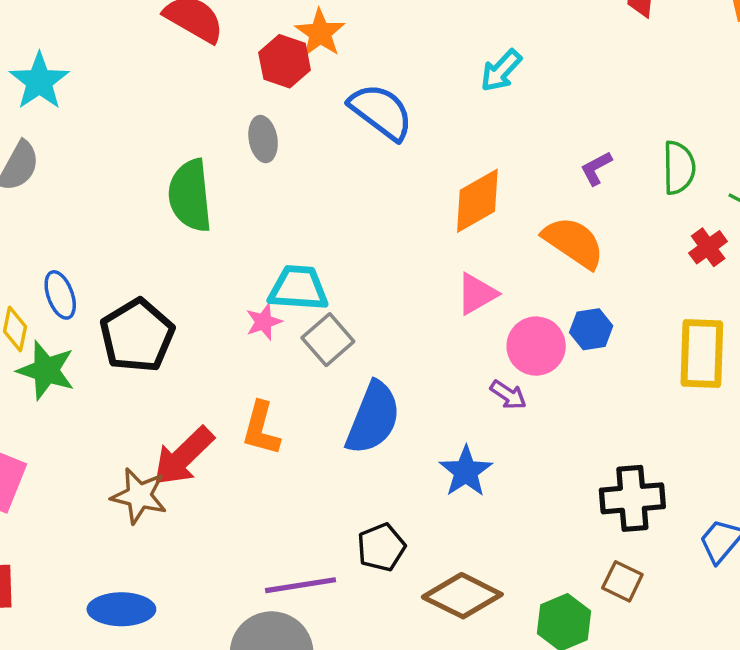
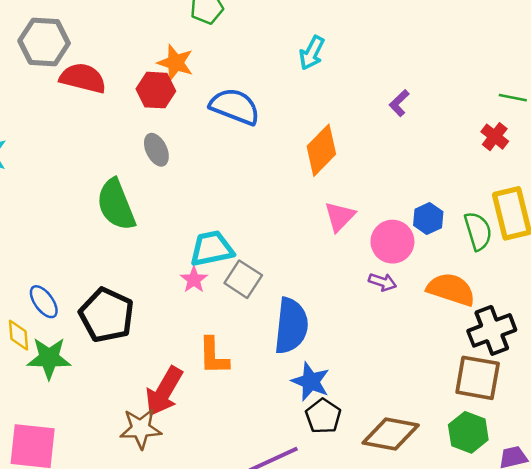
green semicircle: (679, 168) -> (478, 231), moved
orange semicircle: (573, 242) -> (451, 289), moved
blue star: (466, 471) -> (311, 382), moved
brown square: (622, 581) -> (478, 378), moved, size x1.6

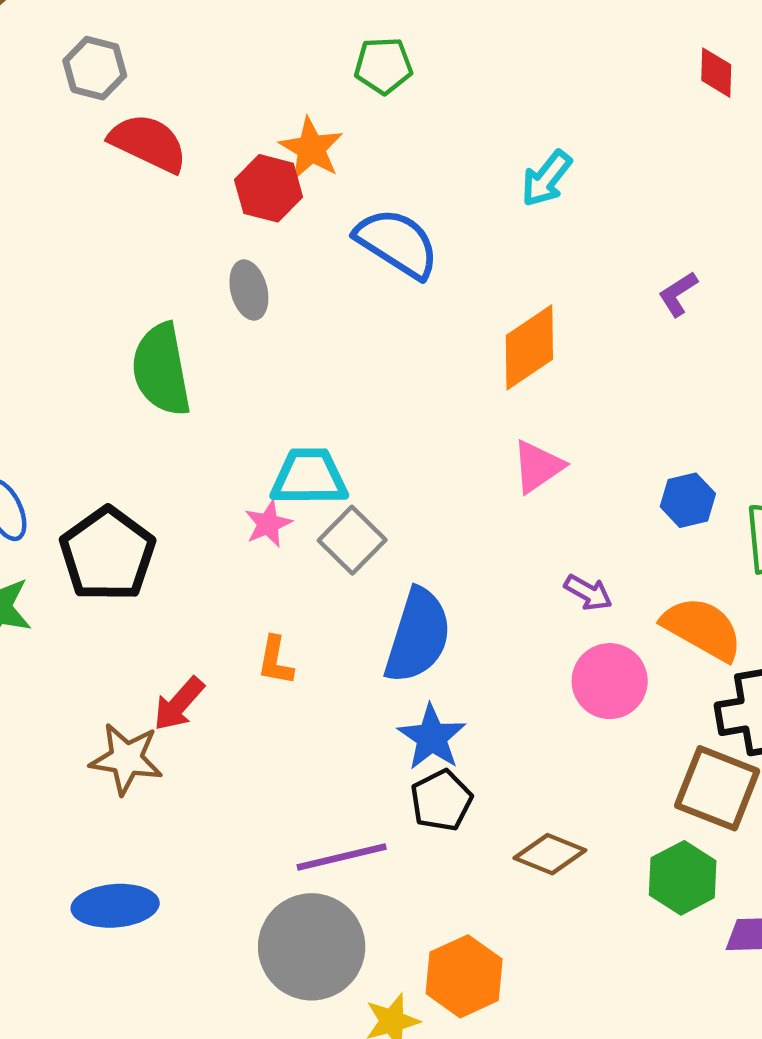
gray hexagon: (44, 42) -> (95, 68), size x0.7
pink circle: (392, 242) -> (610, 681), moved
orange L-shape: (214, 356) -> (275, 661), size x0.7
red arrow: (164, 391) -> (179, 704), size x0.7
brown diamond: (391, 434) -> (550, 854), size x0.7

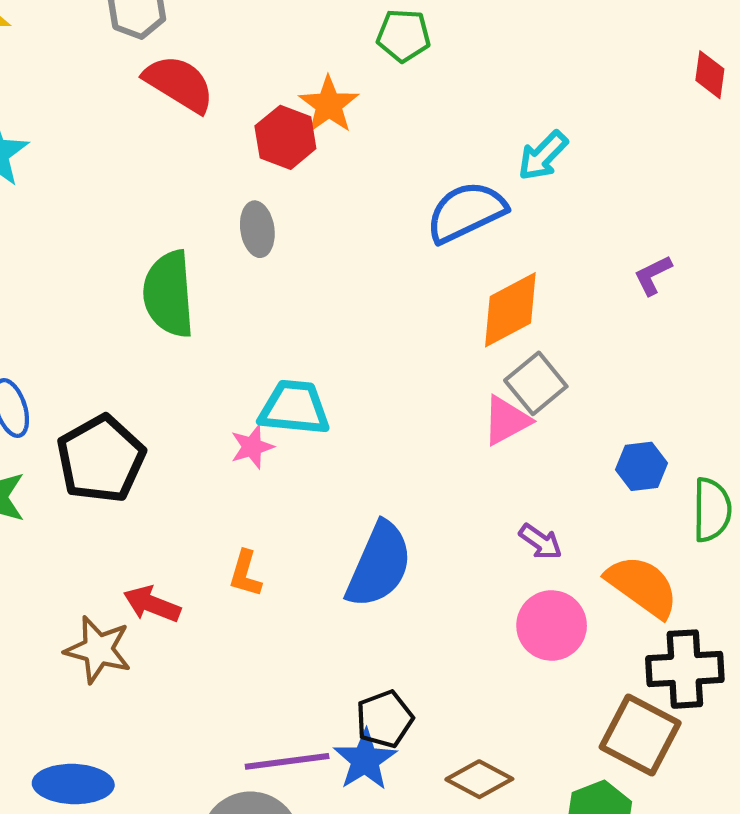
blue semicircle: (397, 243) -> (466, 212), moved, turned -64
gray square: (352, 540) -> (536, 383), moved
red arrow: (179, 704) -> (152, 604), turned 64
blue star: (432, 737) -> (365, 760), moved

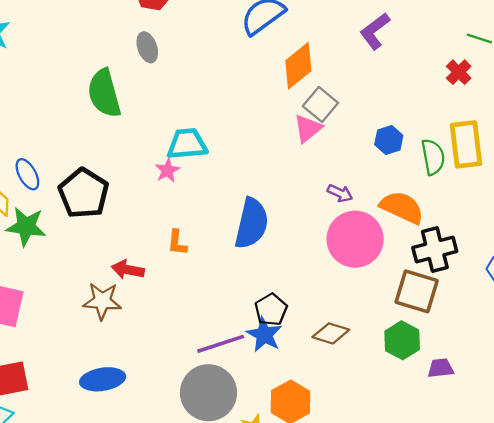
purple L-shape: (653, 275) -> (375, 31), size x1.5
pink circle: (552, 625) -> (355, 239), size x1.4

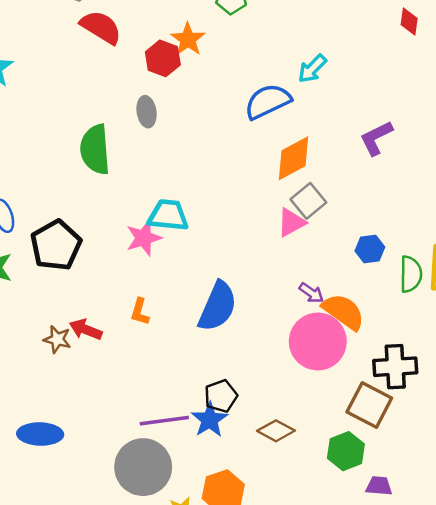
pink star: (167, 170) -> (144, 238), size x1.4
orange semicircle: (402, 207) -> (343, 312), moved
brown star: (102, 301) -> (57, 339), moved, size x0.7

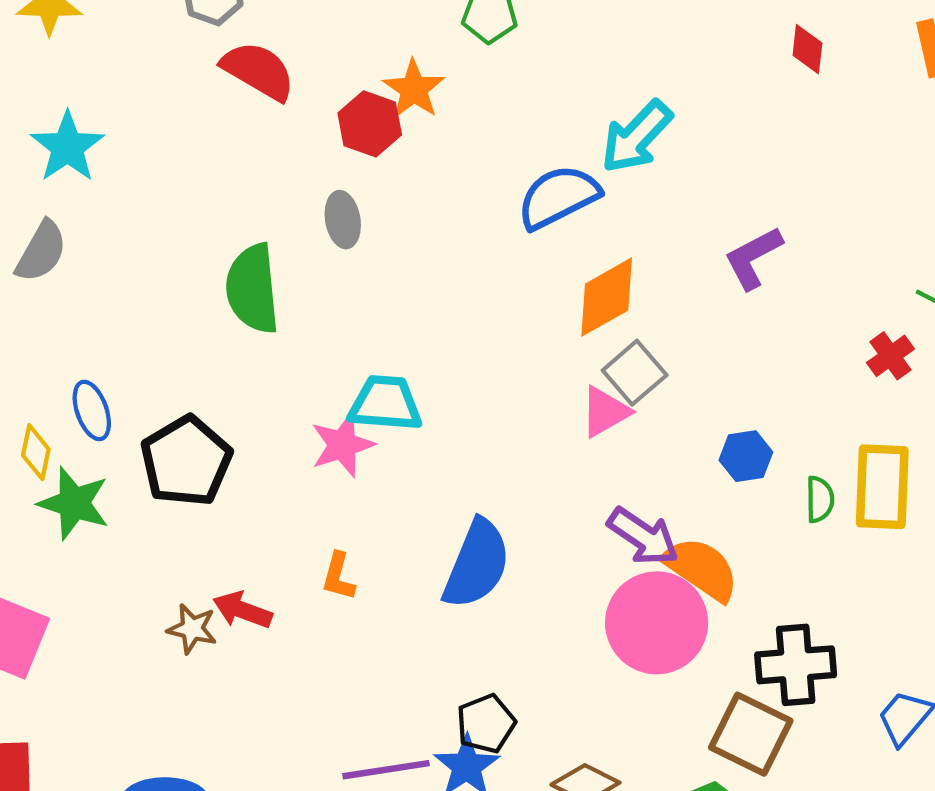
cyan arrow: (312, 69) -> (636, 137), size x1.4
green semicircle: (411, 274) -> (820, 499), size x0.7
purple arrow: (311, 293) -> (643, 536), size x1.6

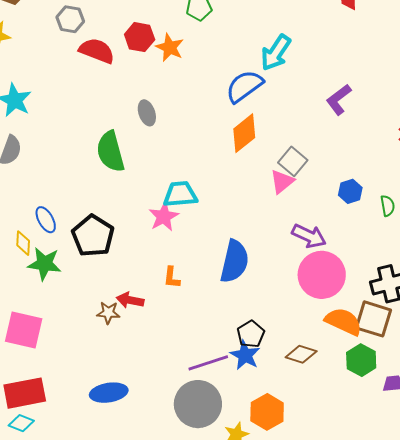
red hexagon: (370, 124) -> (140, 37), moved
orange diamond: (607, 297) -> (244, 133), moved
orange semicircle: (701, 569) -> (344, 321), moved

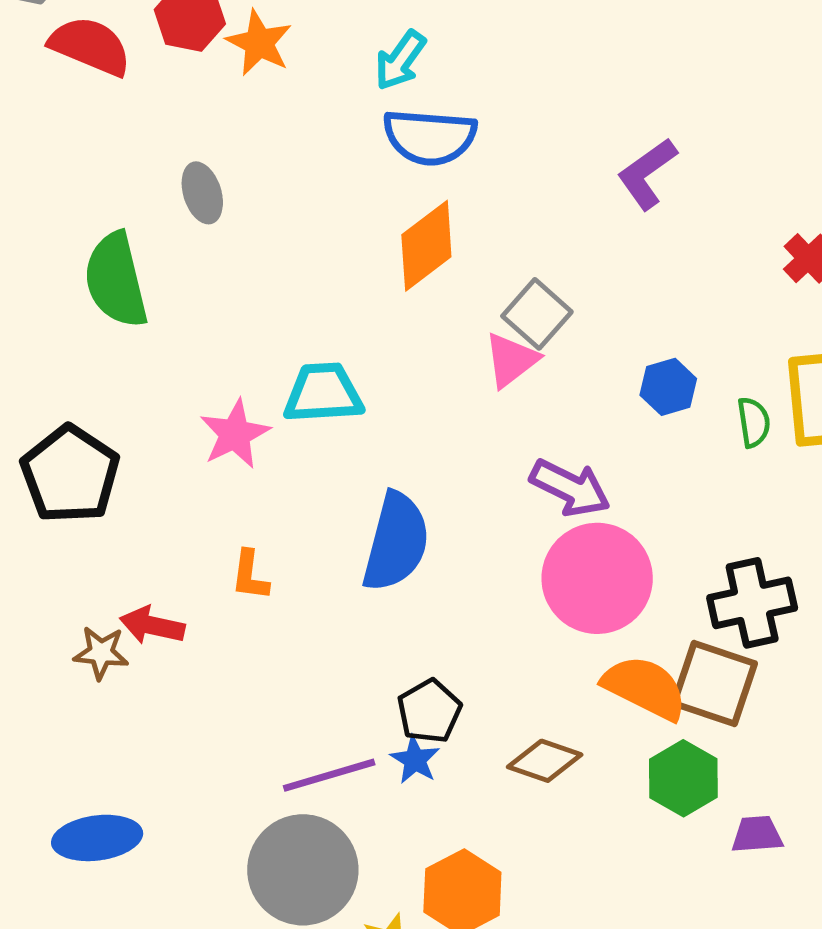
cyan arrow: (276, 53) -> (400, 60), moved, size x0.7
blue semicircle: (244, 86) -> (430, 137), turned -141
cyan trapezoid: (180, 194) -> (323, 393), moved
blue star: (245, 355) -> (415, 760), size x0.7

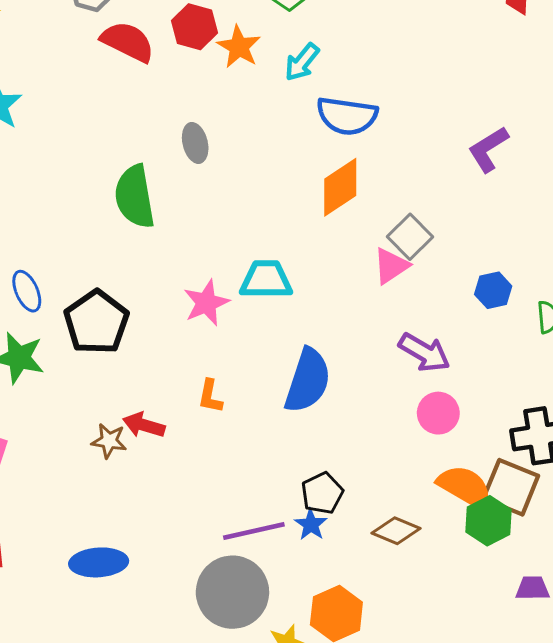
cyan arrow: (400, 60) -> (302, 62), moved
pink circle: (597, 578) -> (438, 413), size x0.6
green hexagon: (683, 778) -> (488, 521), moved

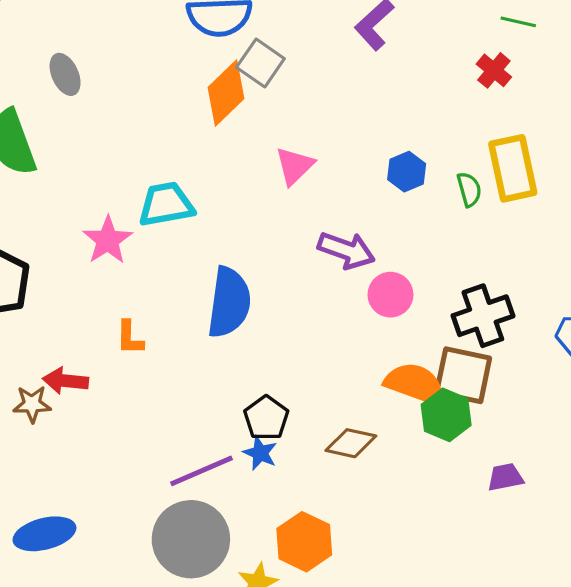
gray square: (410, 237) -> (260, 63), moved
pink circle: (438, 413) -> (390, 295), moved

